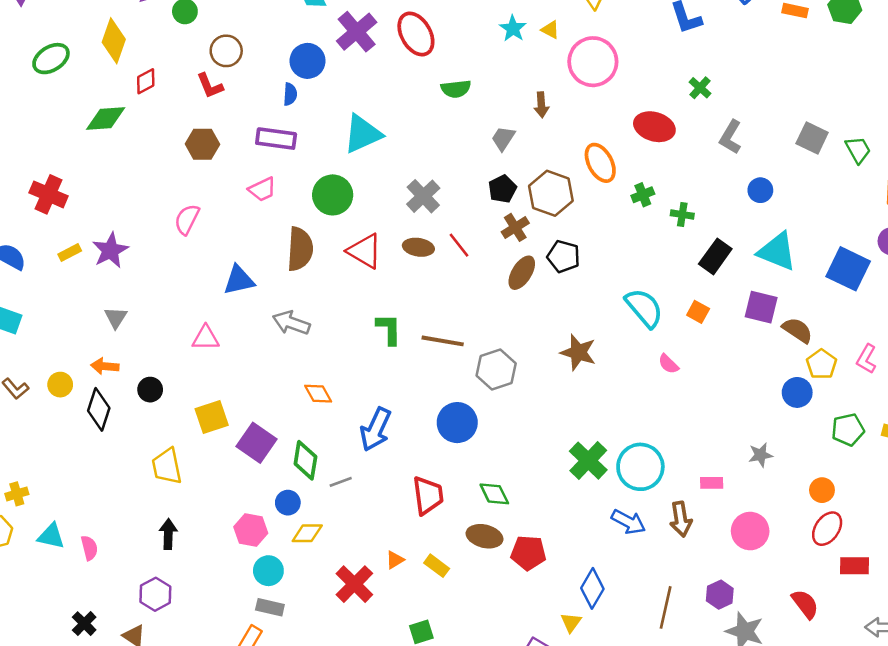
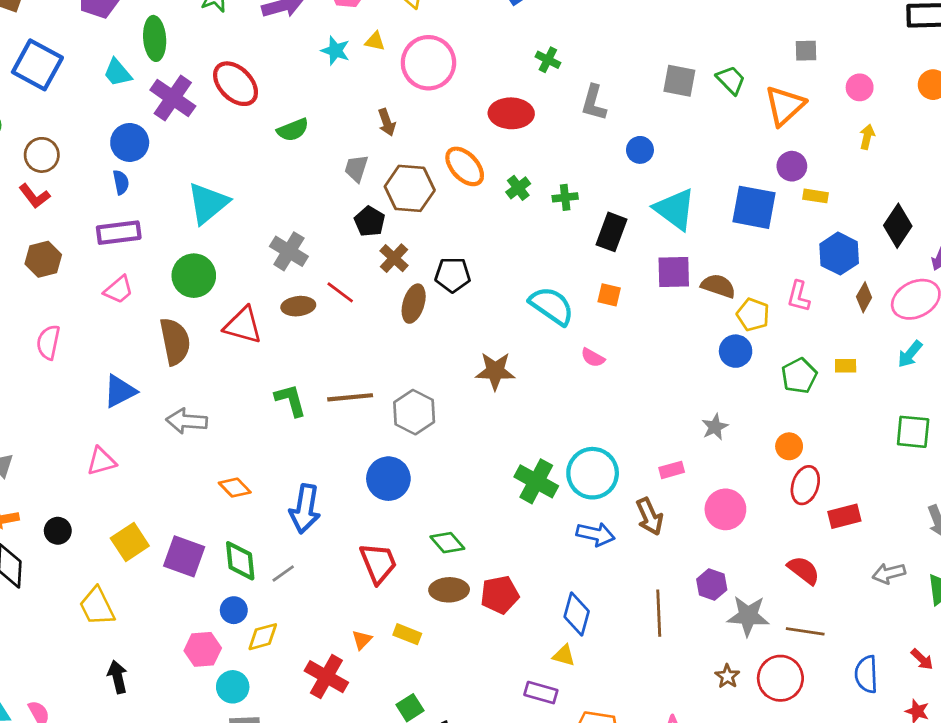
brown hexagon: (551, 193) -> (410, 188), moved
cyan triangle: (777, 251) -> (675, 209), turned 30
yellow triangle: (571, 622) -> (564, 656), turned -35

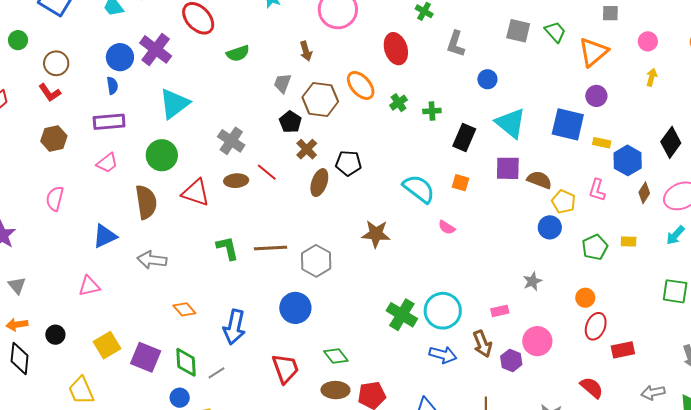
purple cross: (173, 98) -> (156, 49), moved
red ellipse: (511, 113) -> (396, 49), turned 68
yellow rectangle: (816, 196) -> (602, 143), moved
purple hexagon: (712, 584) -> (511, 360), moved

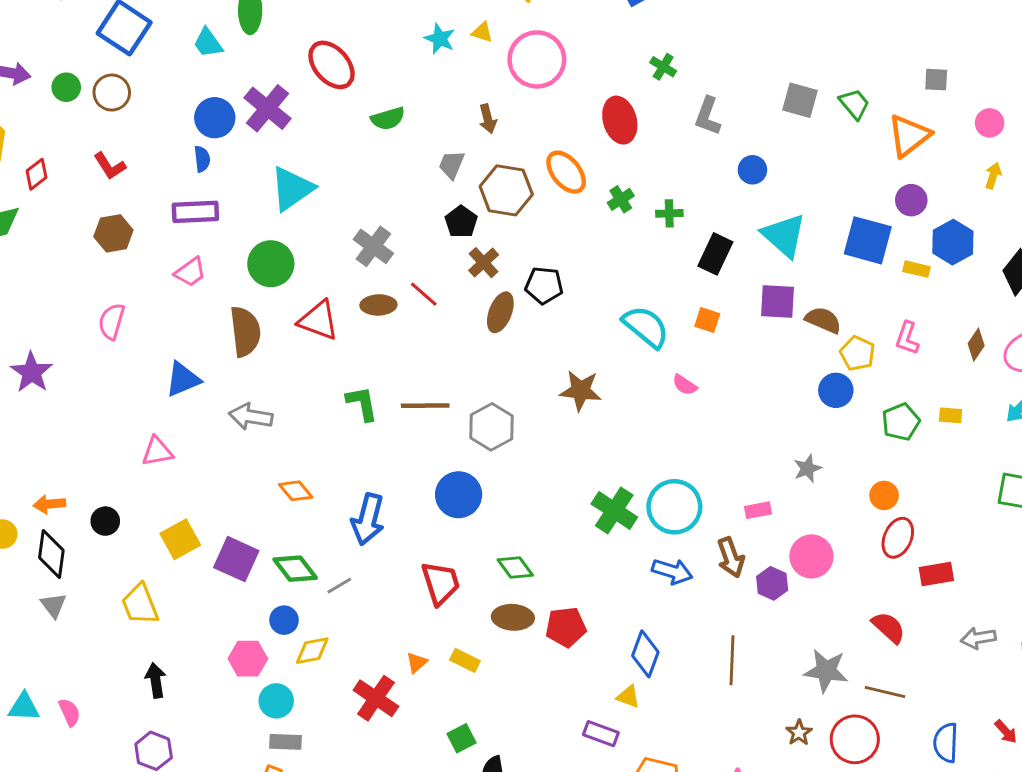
brown circle: (56, 63) -> (112, 93), moved
blue hexagon: (628, 160) -> (953, 242), moved
gray triangle: (17, 285) -> (53, 605), moved
green diamond: (186, 362) -> (295, 569), turned -36

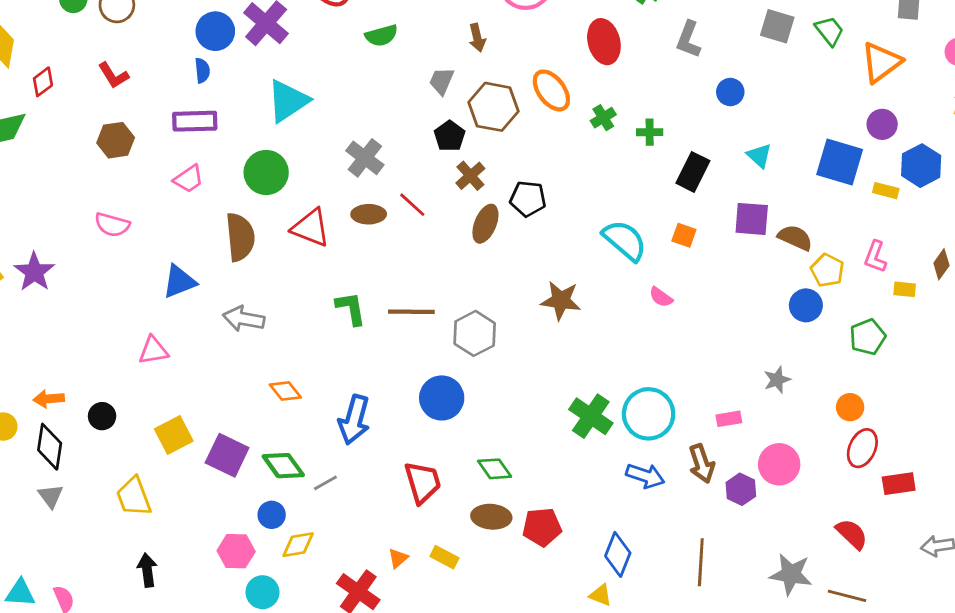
cyan triangle: (784, 235) -> (759, 156), size x0.6
pink semicircle: (112, 321) -> (112, 225), turned -92
yellow rectangle: (951, 415) -> (905, 289), moved

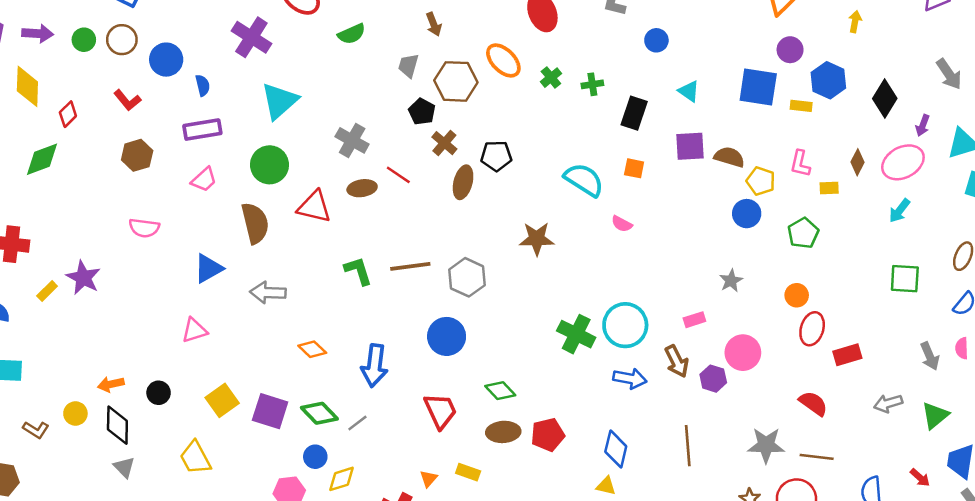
blue circle: (215, 31) -> (166, 60), moved

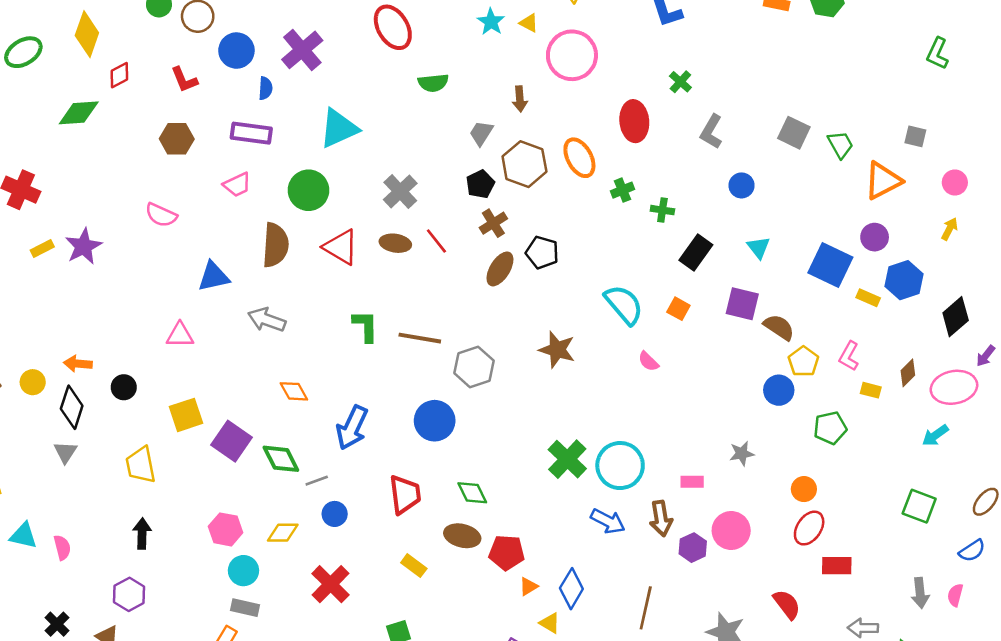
purple cross: (251, 37) -> (302, 50), moved
blue circle: (315, 457) -> (335, 514), moved
orange triangle: (428, 479) -> (528, 586), moved

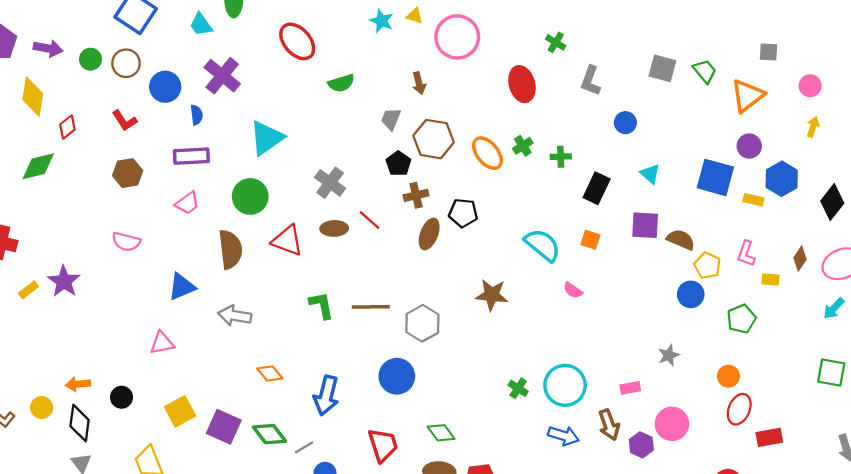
orange ellipse: (579, 158) -> (487, 153), moved
brown cross: (493, 223) -> (416, 195), turned 30
green cross: (567, 459) -> (518, 388), size x0.6

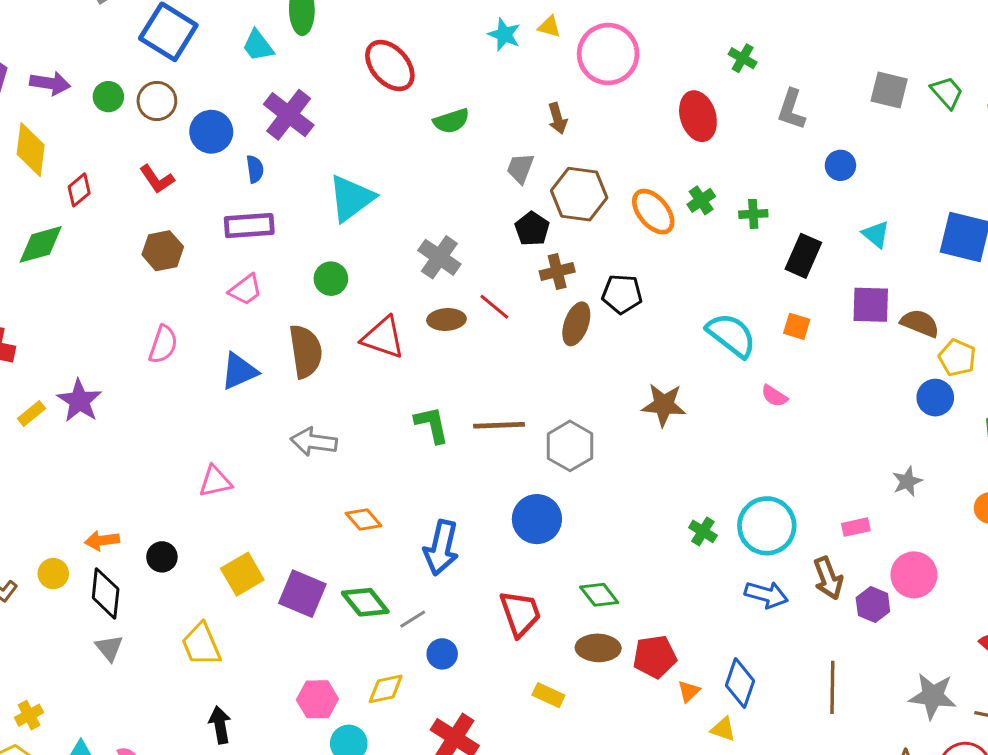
green circle: (250, 196) -> (331, 279), size x0.7
pink semicircle: (126, 242) -> (163, 344), turned -84
blue triangle: (182, 287) -> (239, 371), moved

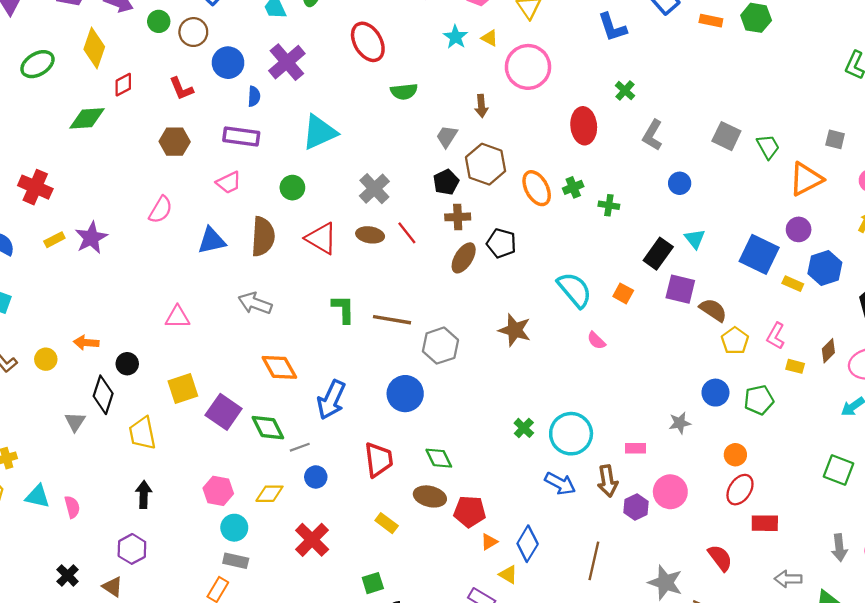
black rectangle: (803, 256) -> (658, 254), moved
blue circle: (935, 398) -> (715, 393), moved
orange diamond: (364, 519) -> (279, 367), size x1.4
black diamond: (106, 593) -> (103, 395), moved

